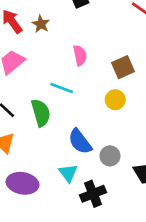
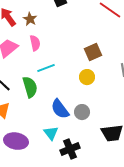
pink semicircle: (80, 55) -> (35, 43), moved
cyan line: (62, 88) -> (46, 68), turned -42
gray circle: (110, 156) -> (82, 112), moved

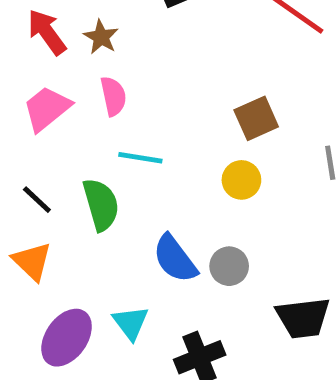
cyan line: (46, 68) -> (140, 158), turned 30
cyan triangle: (51, 133) -> (131, 323), moved
purple ellipse: (16, 141) -> (67, 338), turned -65

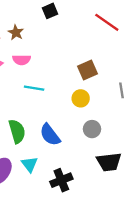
pink semicircle: (113, 96) -> (22, 60), turned 102
green semicircle: (101, 205) -> (17, 131), moved
gray circle: (229, 266) -> (92, 129), moved

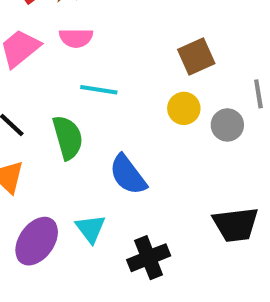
gray circle: (92, 129) -> (227, 125), moved
green semicircle: (17, 131) -> (68, 137), moved

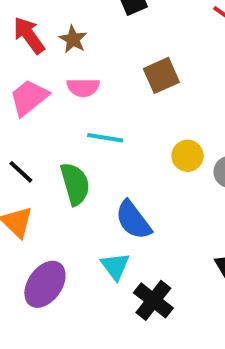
brown square: (196, 57) -> (161, 75), moved
cyan triangle: (91, 229) -> (115, 266), moved
black cross: (149, 258) -> (153, 300), turned -30

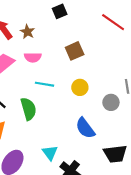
yellow circle: (188, 156) -> (80, 87), moved
blue semicircle: (133, 220) -> (85, 128), moved

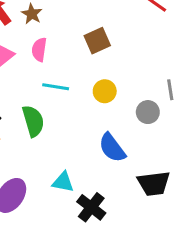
pink semicircle: (33, 57) -> (39, 50), turned 98
cyan triangle: (50, 153) -> (63, 182), turned -42

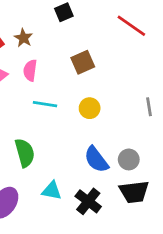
gray circle: (148, 112) -> (129, 159), moved
green semicircle: (33, 121) -> (25, 153), moved
black cross: (91, 207) -> (88, 201), moved

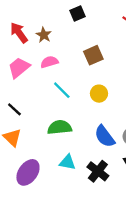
pink semicircle: (30, 70) -> (49, 62), turned 66
cyan line: (45, 104) -> (62, 90), turned 36
green semicircle: (25, 153) -> (60, 127), moved, turned -80

